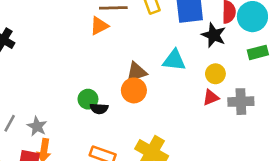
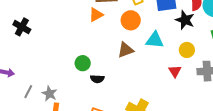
orange circle: (134, 90) -> (131, 20), moved
red triangle: (211, 97) -> (175, 71), moved, turned -40
green circle: (88, 99) -> (83, 63), moved

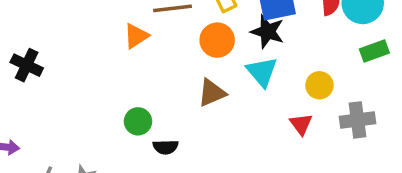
orange triangle: (96, 15) -> (136, 36), moved
black star: (185, 20) -> (268, 32), moved
cyan triangle: (155, 40) -> (262, 72), turned 48

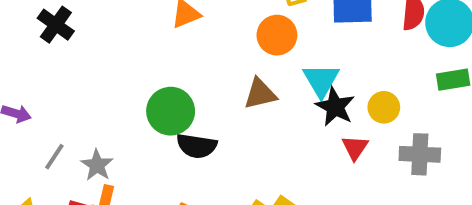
black star: (268, 32) -> (335, 107), moved
green circle: (138, 121) -> (171, 111), size x1.5
black semicircle: (166, 147) -> (197, 146), size x1.4

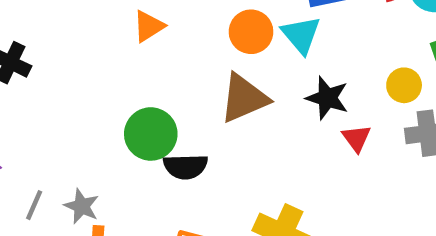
cyan triangle: (321, 80) -> (301, 35), moved
brown triangle: (260, 94) -> (244, 98), size x1.4
yellow circle: (384, 107) -> (404, 85), moved

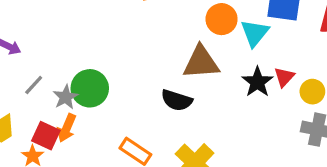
green circle: (151, 134) -> (90, 88), moved
red triangle: (356, 138) -> (284, 77), moved
black semicircle: (185, 167) -> (177, 100), moved

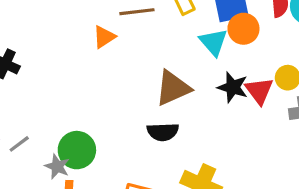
orange circle: (222, 19) -> (243, 29), moved
red triangle: (284, 77) -> (259, 91), moved, size x1.4
gray line: (34, 85) -> (19, 144), moved, turned 30

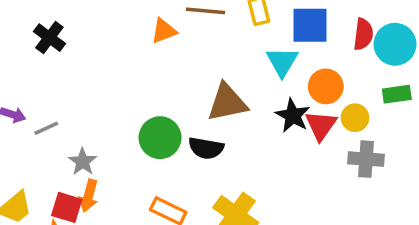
orange circle: (243, 29) -> (326, 86), moved
green circle: (77, 150) -> (160, 138), moved

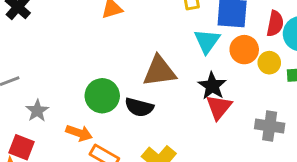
orange circle: (326, 86) -> (244, 50), moved
yellow circle: (355, 118) -> (269, 63), moved
red triangle: (321, 125) -> (219, 107), moved
orange arrow: (88, 196) -> (79, 133), moved, turned -90

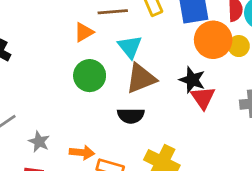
cyan triangle: (207, 41) -> (130, 47), moved
orange circle: (244, 50) -> (213, 40), size x1.4
green circle: (102, 96) -> (90, 76), moved

